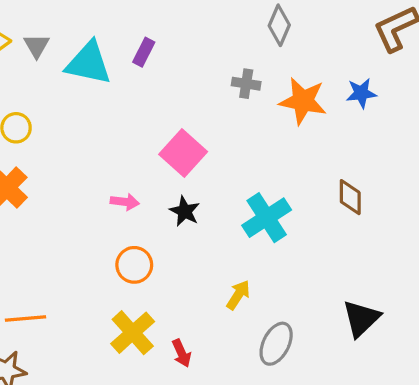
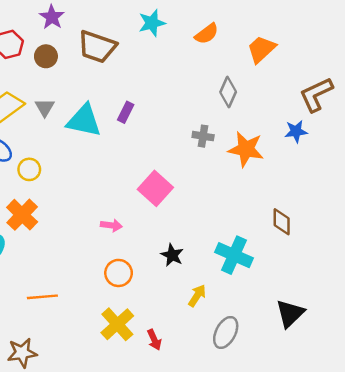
blue star: (361, 93) -> (296, 131), moved
black star: (185, 211) -> (172, 255), moved
cyan cross: (267, 218) -> (234, 255), moved, turned -33
orange line: (25, 318) -> (42, 297), moved

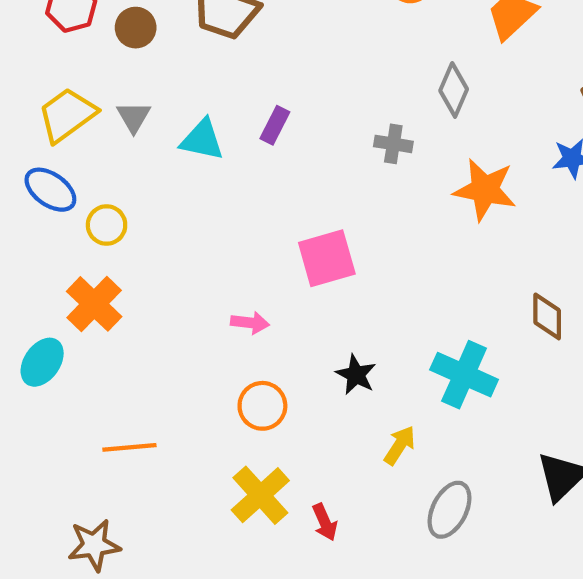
cyan triangle: (84, 121) -> (202, 140), size x0.7
gray cross: (203, 136) -> (393, 144), moved
pink square: (155, 188) -> (327, 258), turned 32

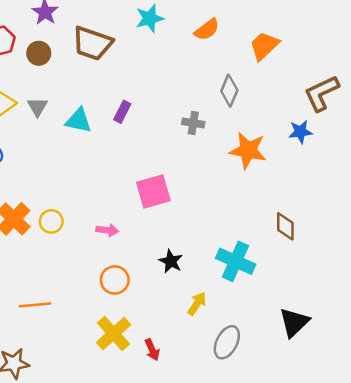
yellow circle: (107, 225) -> (51, 221), moved

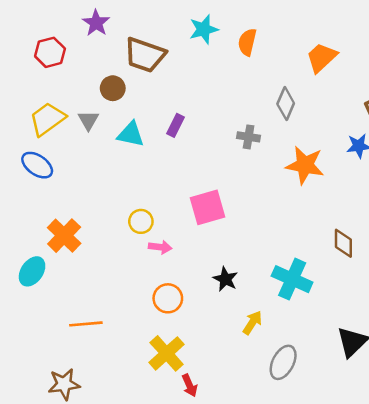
orange semicircle: (207, 30) -> (247, 42), moved, turned 140
brown circle: (39, 53) -> (113, 88), moved
yellow circle: (51, 221) -> (141, 221), moved
red arrow: (152, 350) -> (190, 385), moved

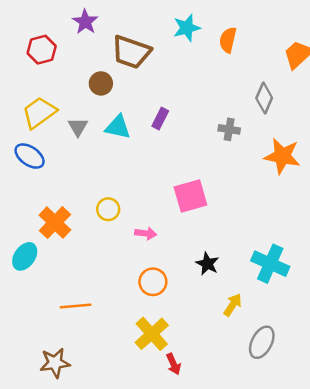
gray triangle: (88, 120) -> (78, 127), moved
yellow circle: (141, 221) -> (108, 209), moved

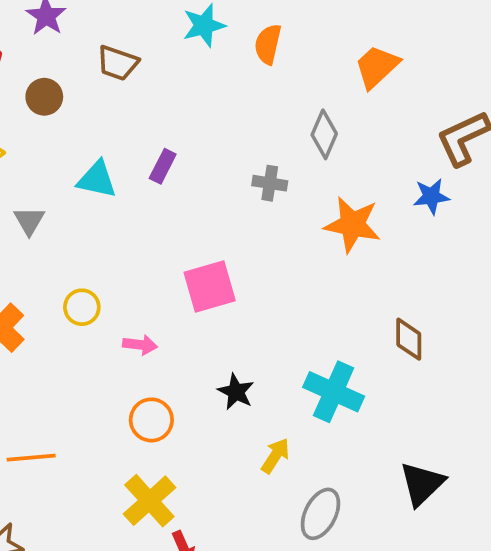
brown trapezoid: (131, 52) -> (118, 63), size x0.7
brown circle: (101, 83) -> (44, 97), moved
gray triangle: (78, 127) -> (29, 221), moved

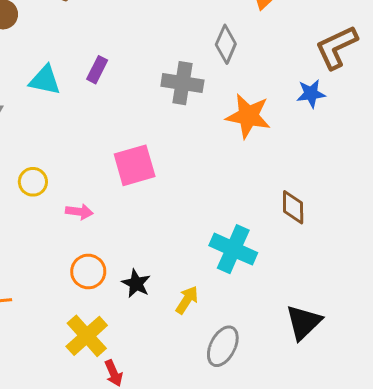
gray cross: (270, 183) -> (182, 83), size x1.5
black star: (236, 392) -> (136, 283), moved

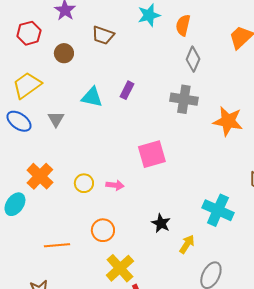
gray diamond: (226, 44) -> (193, 59), moved
yellow circle: (33, 182) -> (84, 183), moved
orange circle: (88, 272) -> (103, 230), moved
black star: (136, 283) -> (161, 223), moved

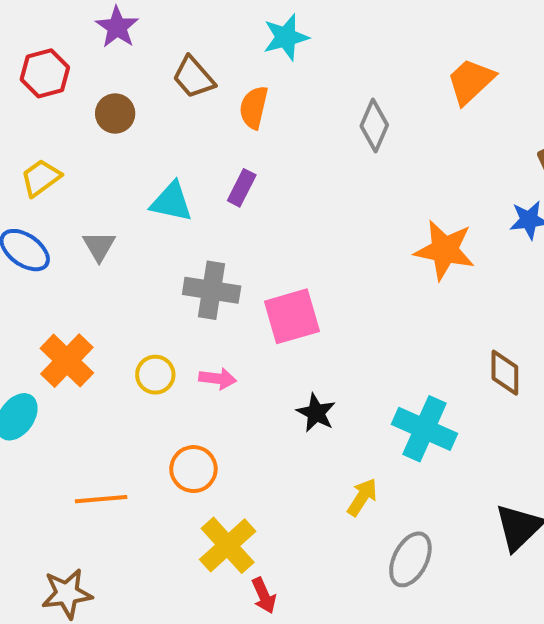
orange semicircle: (183, 25) -> (254, 107), moved
brown trapezoid: (103, 35) -> (193, 77), turned 30
yellow trapezoid: (27, 85) -> (41, 178), size x0.7
gray cross: (184, 99) -> (212, 290), moved
black star: (161, 223) -> (316, 413), moved

